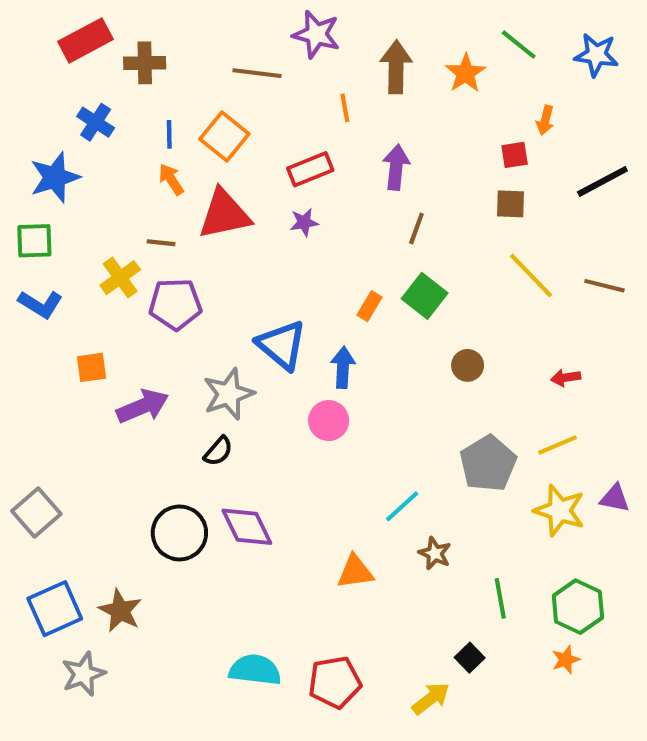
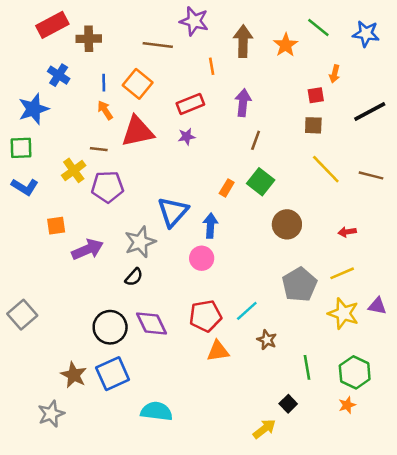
blue triangle: (282, 345) -> (173, 212), turned 32
brown circle: (468, 365) -> (287, 224), size x1.5
blue square: (55, 609) -> (113, 374), moved
red pentagon: (335, 682) -> (205, 316), moved

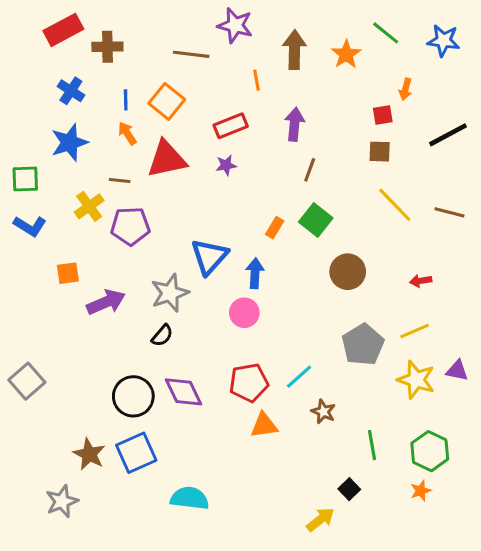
blue star: (34, 109) -> (69, 142), moved

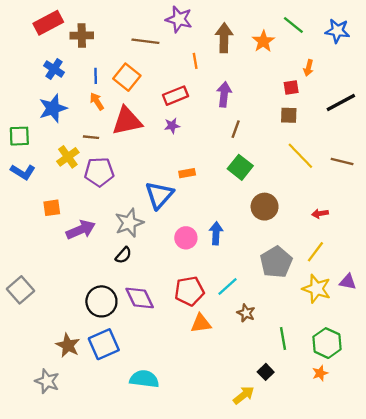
orange rectangle: (275, 228) -> (187, 173), moved, turned 49
blue arrow: (255, 273) -> (216, 233), moved
yellow line: (415, 331) -> (315, 252), turned -30
gray star: (62, 501) -> (47, 381), turned -30

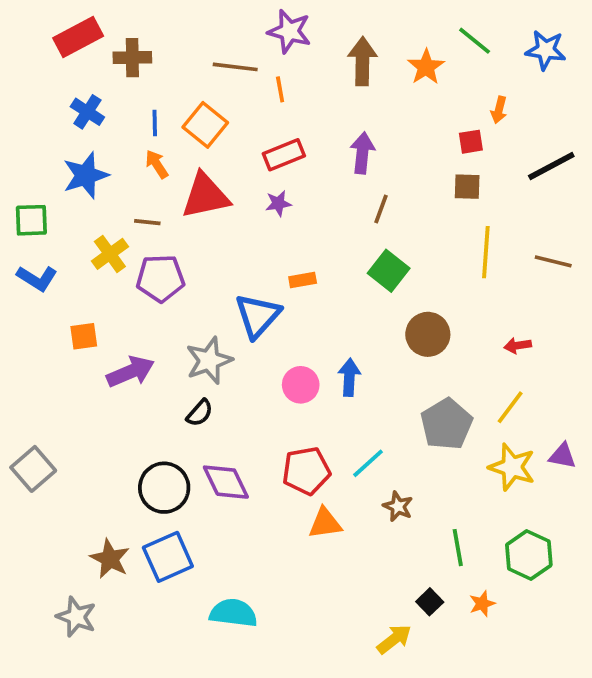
orange line: (195, 61) -> (280, 89), moved
yellow line: (300, 156) -> (486, 252), turned 48
orange star: (320, 373) -> (482, 604), moved

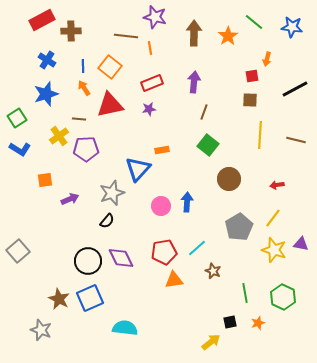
green square: (31, 220) -> (17, 118), turned -30
purple arrow: (130, 372) -> (70, 199), size x0.7
black square: (430, 602) -> (230, 322), turned 32

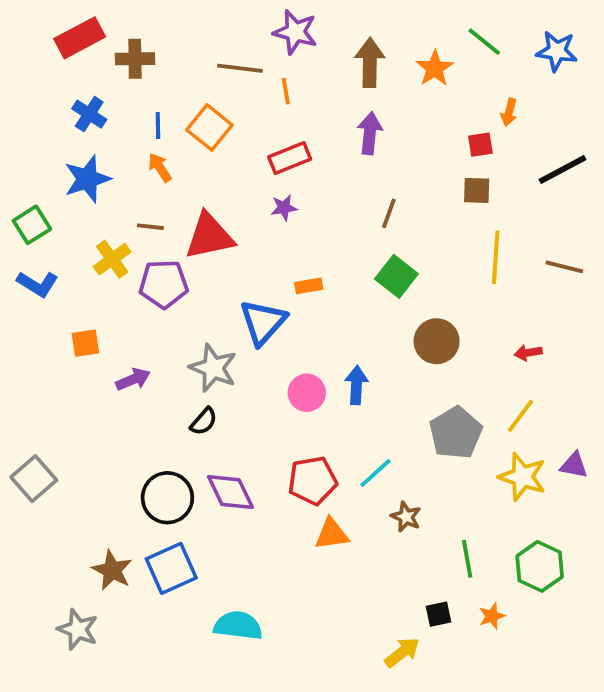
purple arrow: (194, 82) -> (370, 133), moved
red triangle: (110, 105) -> (209, 236), moved
gray star: (112, 193) -> (213, 368), turned -30

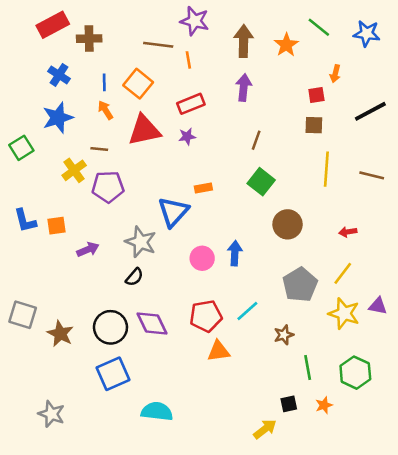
red triangle: (209, 236) -> (144, 130), moved
blue L-shape: (38, 284) -> (25, 221), moved, turned 44
gray square: (34, 479) -> (23, 315), turned -32
brown star: (406, 517) -> (284, 335), moved, turned 30
brown star: (112, 570) -> (60, 334), moved

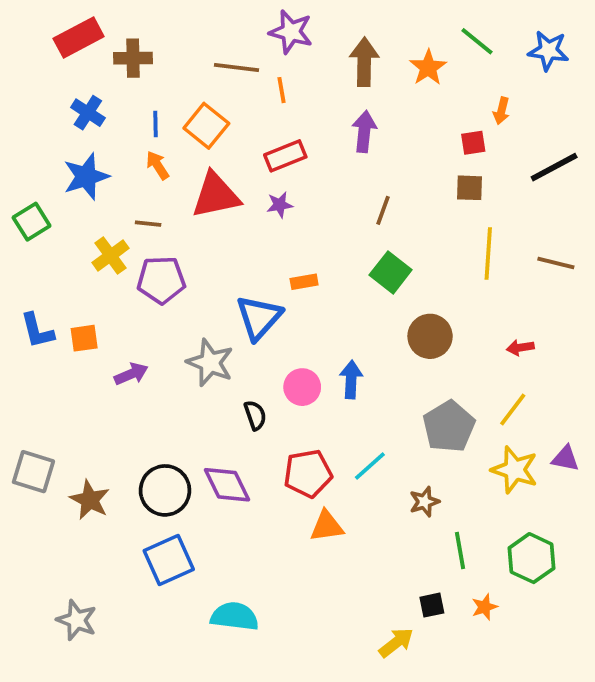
black semicircle: (134, 277) -> (255, 415), moved, turned -60

